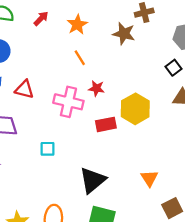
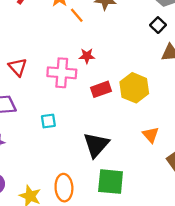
orange line: (80, 58) -> (77, 15), moved
red triangle: (24, 89) -> (18, 67), turned 42
yellow hexagon: (135, 109) -> (134, 88), moved

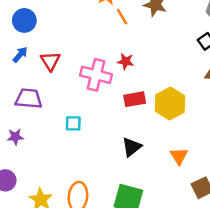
black triangle: (96, 145) -> (132, 147), moved, size x0.7

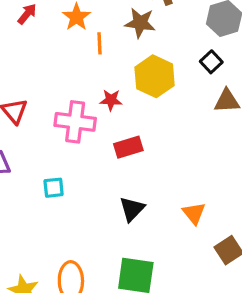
orange line: (122, 17) -> (100, 43), turned 35
yellow hexagon: (170, 104) -> (155, 76), moved

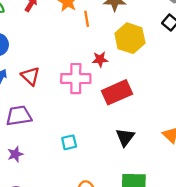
red rectangle: (128, 147) -> (117, 92), size x1.4
cyan square: (54, 188) -> (69, 142), moved

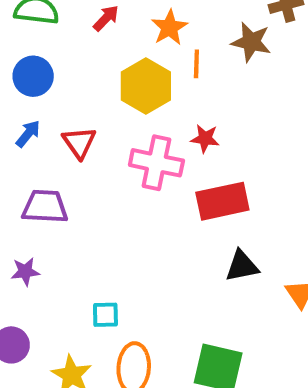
yellow hexagon: (130, 38) -> (146, 86), moved
black triangle: (125, 137) -> (242, 266), moved, turned 30
cyan square: (69, 142) -> (105, 315), moved

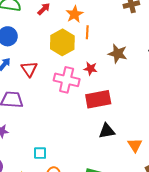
brown star: (251, 42) -> (118, 54), moved

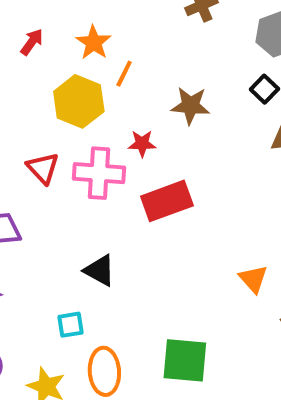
orange line: (87, 32) -> (124, 74), turned 32
red triangle: (29, 69) -> (43, 168), moved
black triangle: (107, 131) -> (100, 270), moved, turned 48

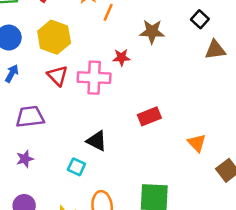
yellow hexagon: (79, 101) -> (54, 37), moved
red rectangle: (167, 201) -> (149, 116), moved, size x0.7
cyan square: (71, 325) -> (76, 167), moved, turned 36

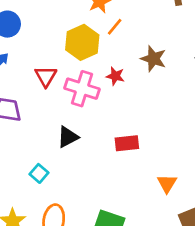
yellow hexagon: (54, 37) -> (82, 42), moved
black triangle: (97, 141) -> (68, 137), moved, turned 50

